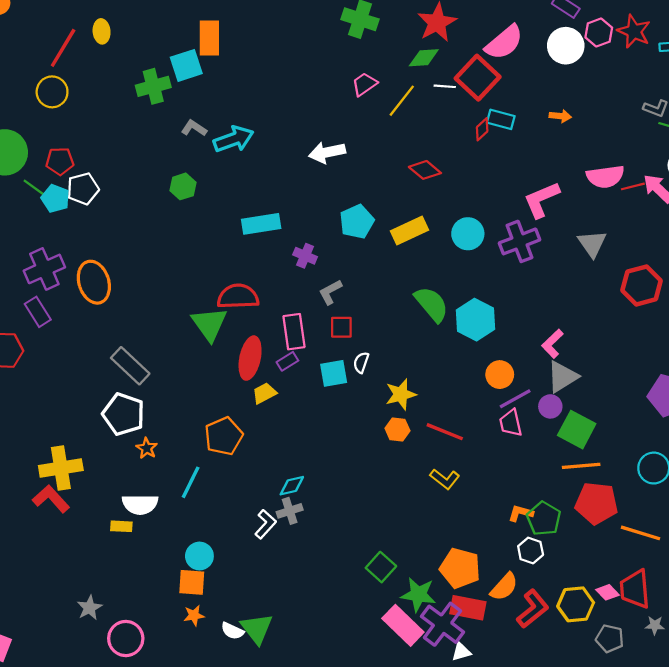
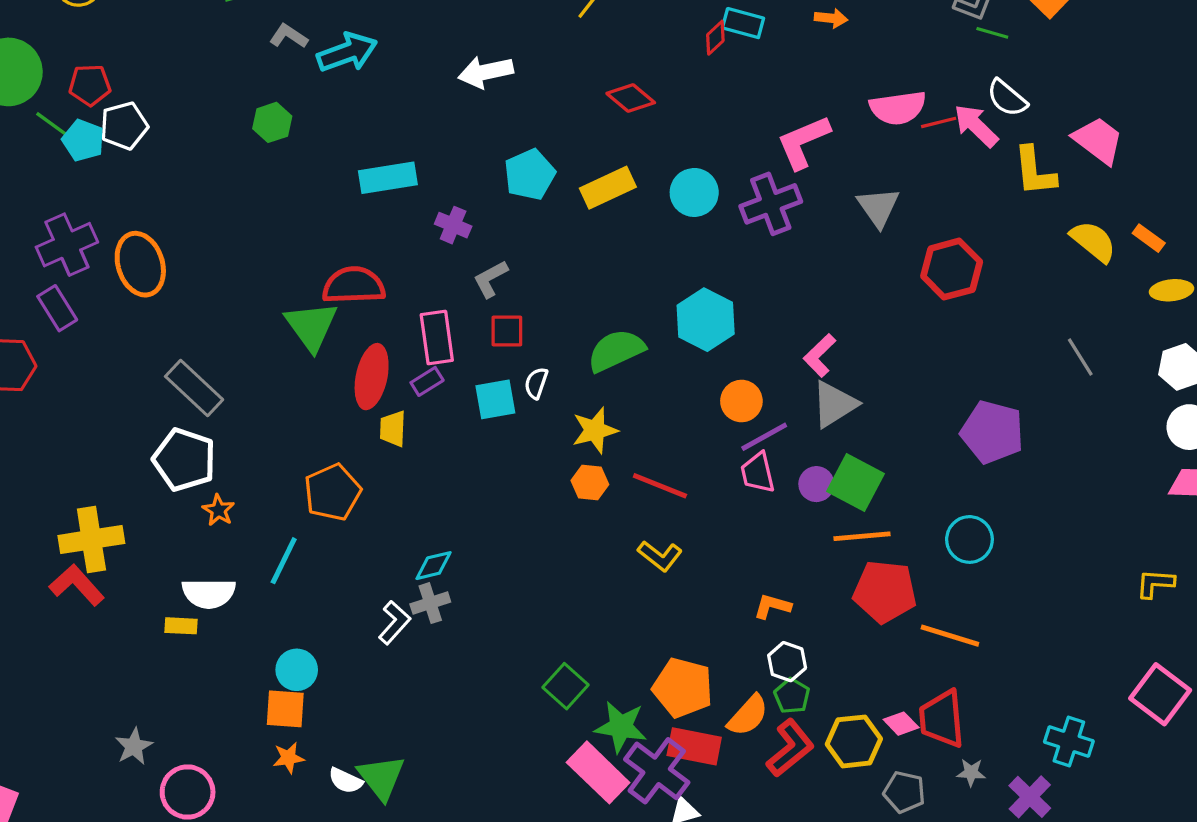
green semicircle: (432, 304) -> (616, 351), moved, turned -75
yellow trapezoid: (264, 393) -> (393, 429), turned -60
purple circle: (550, 406) -> (816, 484), moved
green pentagon: (544, 519) -> (792, 696), moved, size x0.7

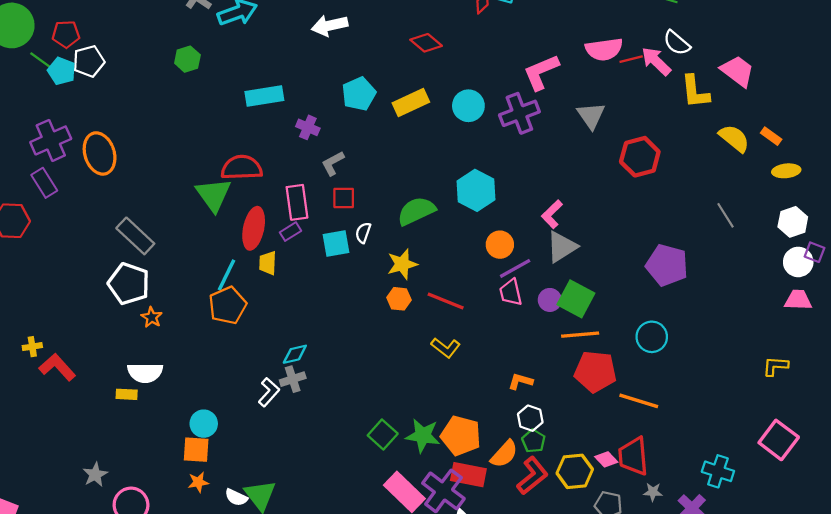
yellow cross: (91, 539) -> (32, 347), moved, size x0.5
cyan line: (284, 561) -> (226, 275), moved
green star: (621, 727) -> (423, 436), moved

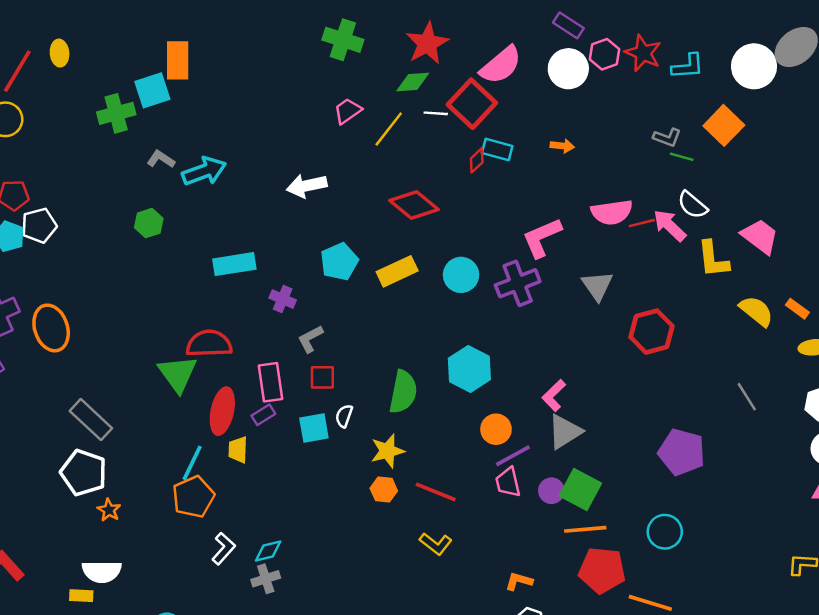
red diamond: (426, 43) -> (414, 205), size x1.4
green semicircle: (416, 211) -> (403, 392), turned 126
white L-shape: (269, 392) -> (223, 549), moved

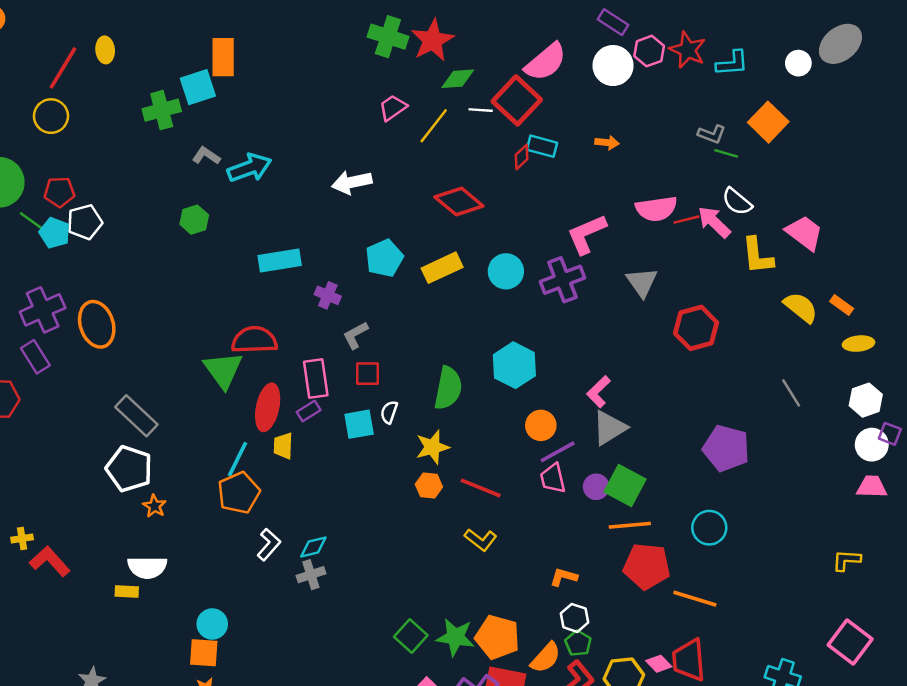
red star: (427, 43) -> (432, 40), moved
white circle: (754, 66) -> (798, 63), size x0.6

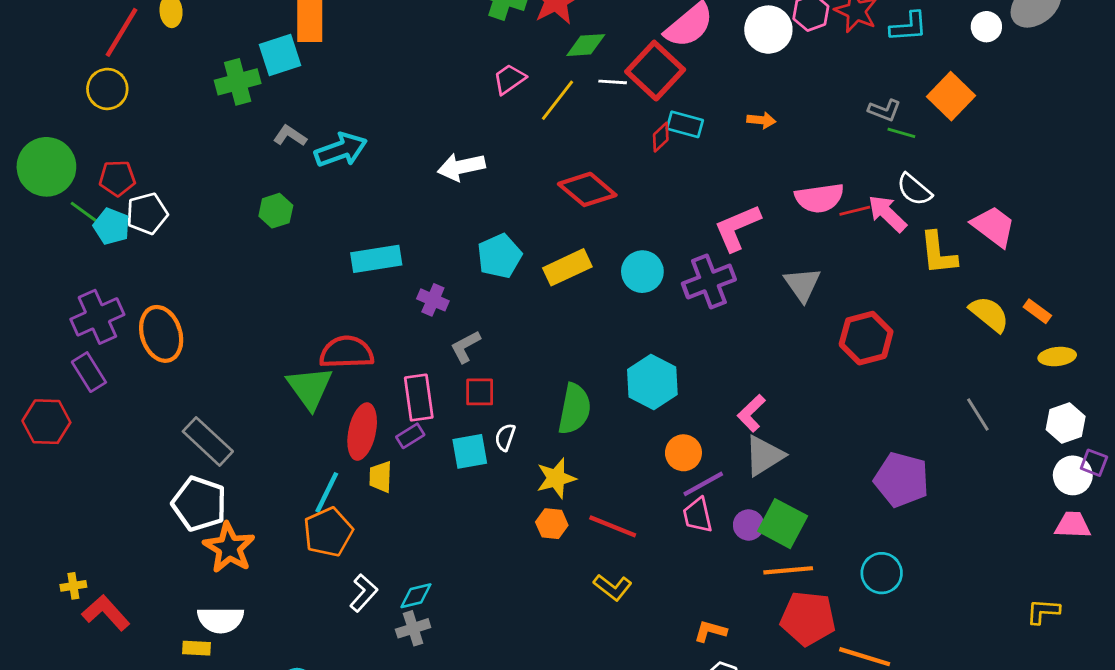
orange star: (154, 506) -> (229, 548), size x1.8

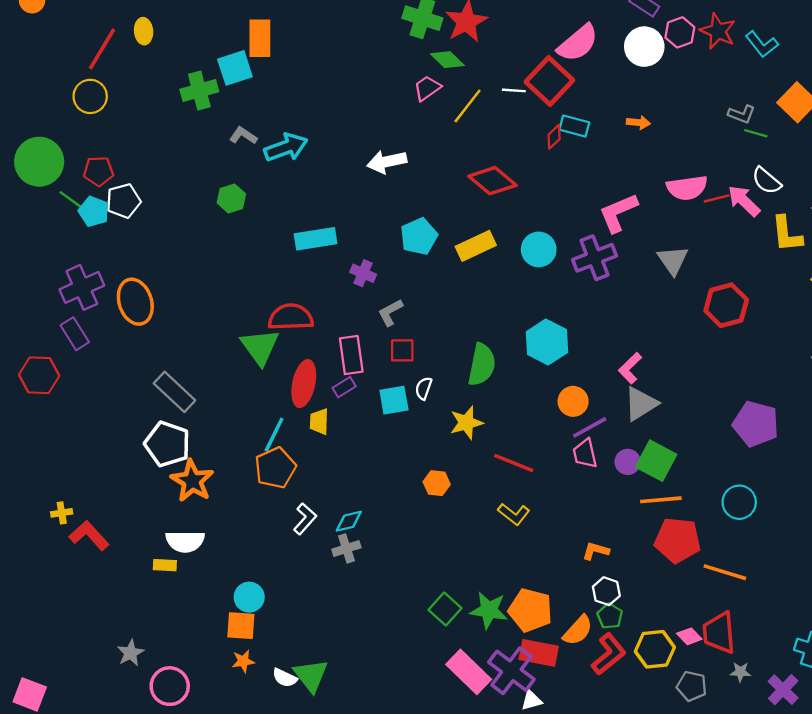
cyan L-shape: (909, 27) -> (762, 44), turned 56
green diamond: (586, 45) -> (447, 60), moved, turned 48
orange hexagon: (552, 524) -> (437, 483), moved

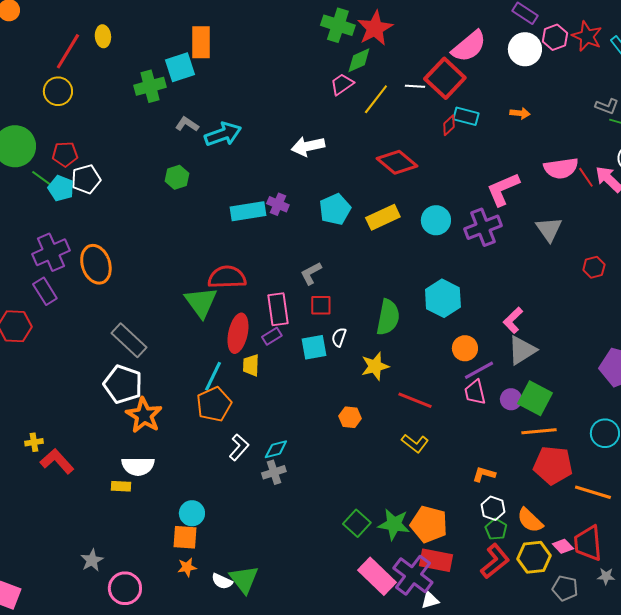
green diamond: (447, 60) -> (359, 60), turned -68
red line: (717, 198) -> (586, 177), turned 70
purple cross: (363, 273) -> (278, 204), moved
red hexagon: (726, 305) -> (594, 267), size x0.6
orange semicircle: (578, 630) -> (530, 520), moved, turned 92

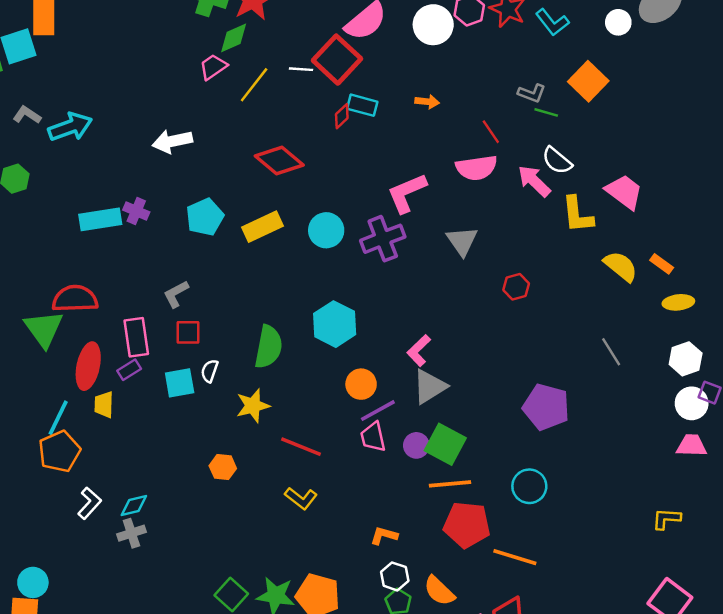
red line: (586, 177) -> (491, 132), moved

